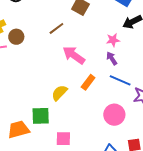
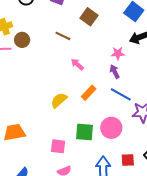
brown line: (56, 28) -> (63, 36), turned 56
pink arrow: (74, 55) -> (77, 64), size x0.6
green square: (41, 116) -> (84, 132), moved

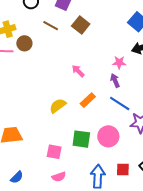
brown square: (89, 17) -> (81, 25), moved
brown line: (63, 36) -> (51, 26), moved

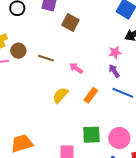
brown line: (51, 26) -> (46, 58), moved
yellow semicircle: (58, 106) -> (60, 95), moved
pink circle: (108, 136) -> (119, 138), moved

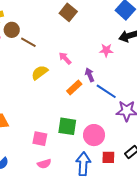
brown line: (46, 58) -> (28, 42), moved
purple arrow: (114, 71) -> (90, 75), moved
yellow semicircle: (60, 95) -> (40, 73), moved

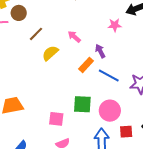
brown line: (28, 42) -> (36, 34), moved, turned -70
blue line: (106, 91) -> (109, 76), moved

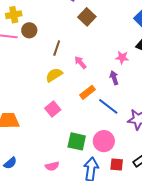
brown line: (36, 34) -> (57, 48), moved, turned -35
purple arrow: (100, 51) -> (114, 78), moved
green square: (82, 104) -> (77, 141), moved
pink square: (56, 119) -> (53, 109), moved, turned 35

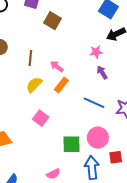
purple arrow: (114, 78) -> (102, 72), moved
orange rectangle: (88, 92) -> (61, 85), moved

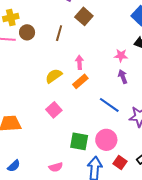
brown line: (30, 58) -> (59, 33), moved
pink arrow: (57, 66) -> (79, 62), turned 40
red square: (116, 157) -> (120, 163), turned 32

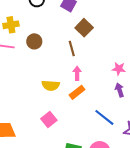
brown circle: (27, 32) -> (34, 41), moved
brown line: (59, 33) -> (72, 49), moved, turned -35
yellow semicircle: (54, 76) -> (51, 85), turned -144

